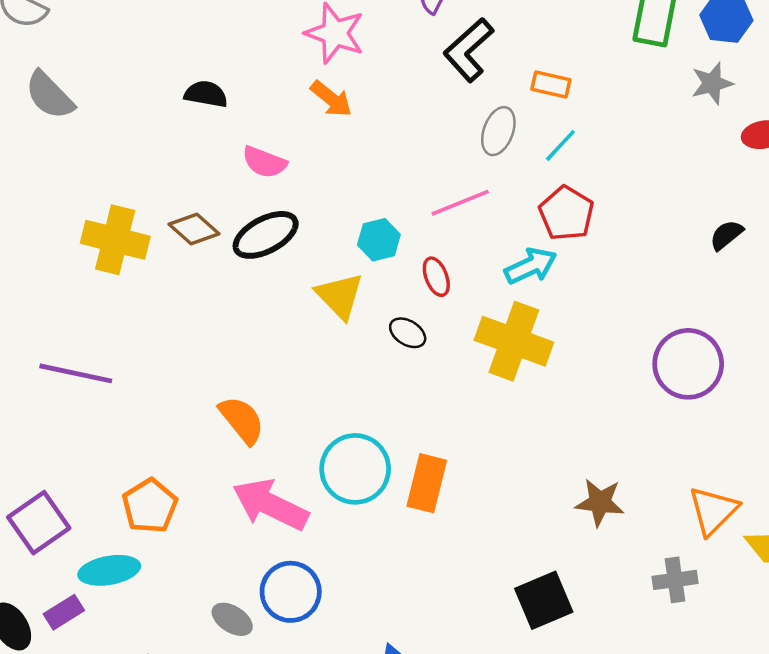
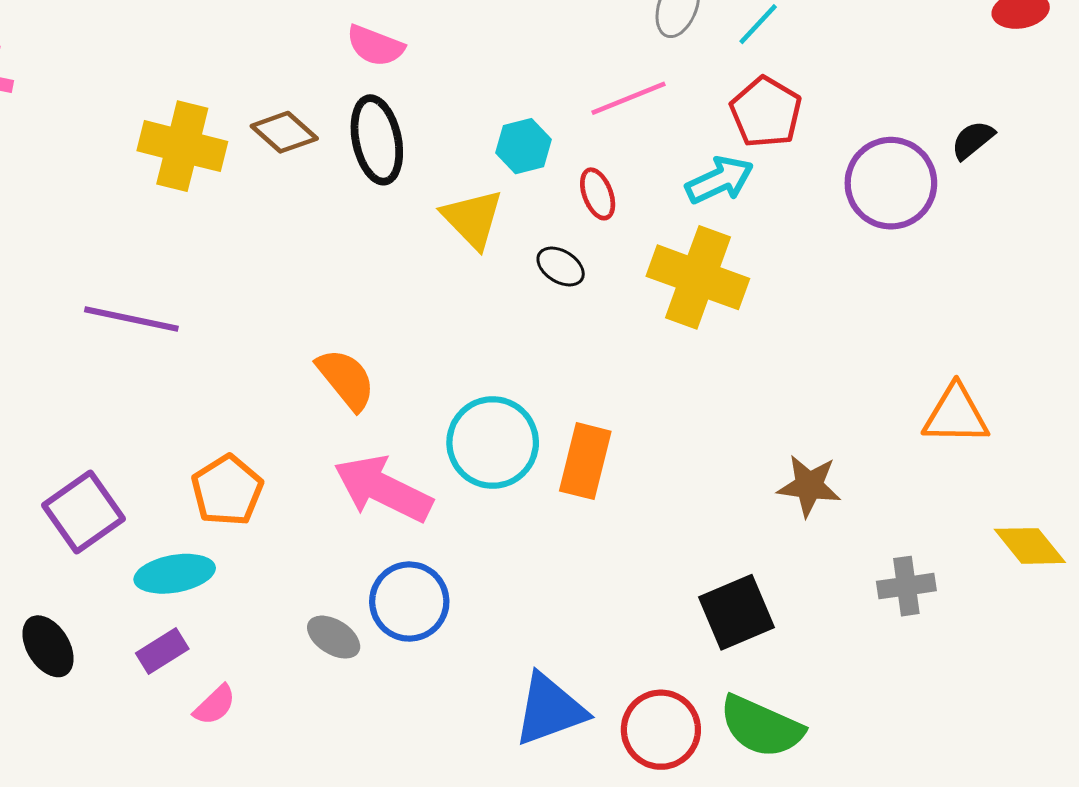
black ellipse: (266, 235) -> (377, 140), turned -74
purple circle: (688, 364) -> (891, 183), moved
orange triangle: (713, 511) -> (956, 415), moved, turned 46
purple rectangle: (64, 612) -> (162, 651), moved

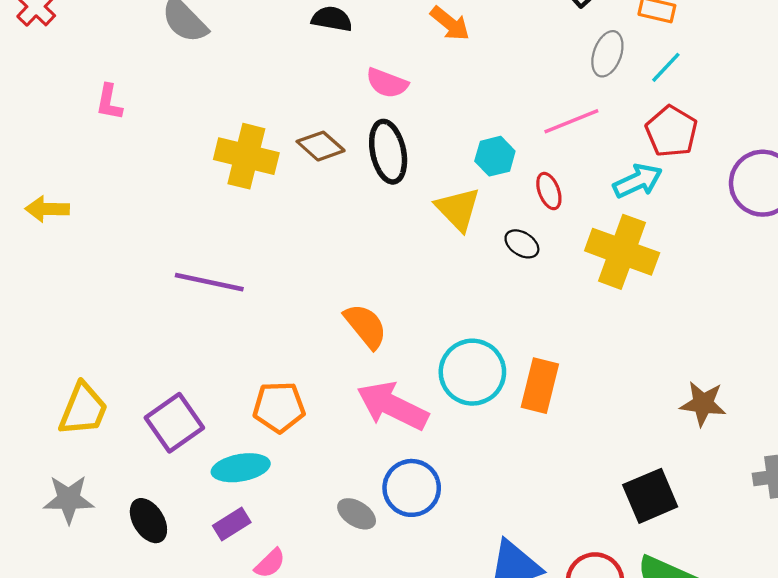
orange pentagon: (227, 490) -> (279, 407), turned 30

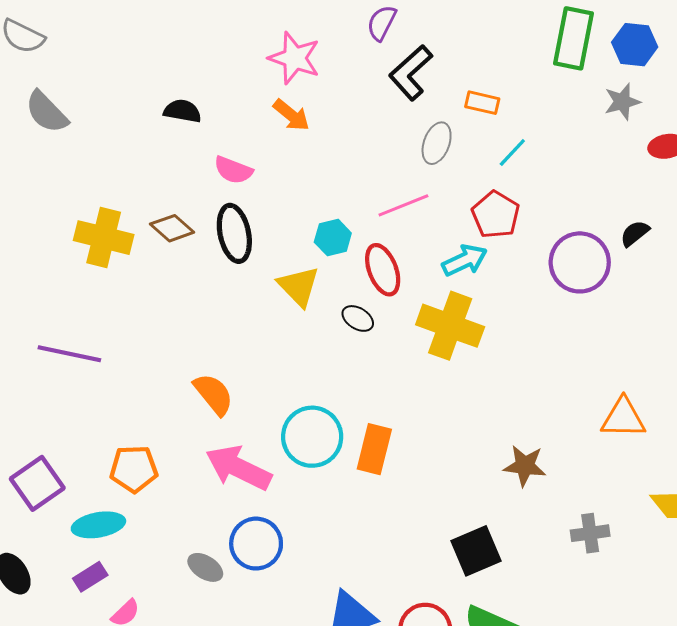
cyan line: (666, 67) -> (512, 152), moved
red ellipse: (549, 191) -> (383, 270), size x1.5

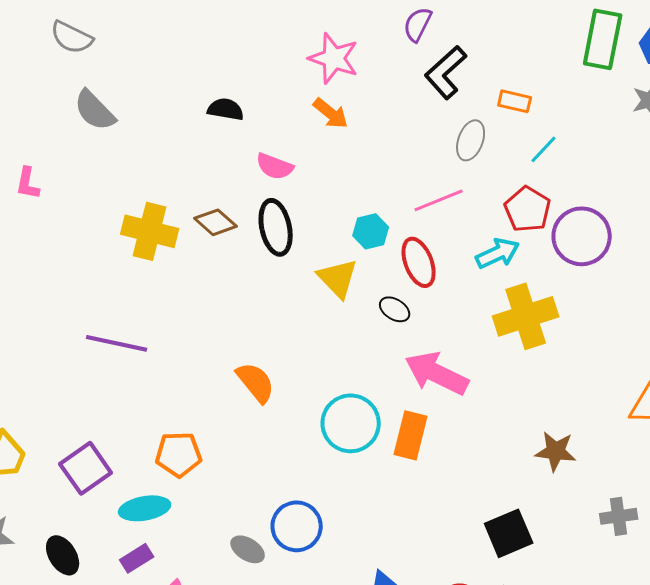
purple circle: (580, 262) -> (582, 236), moved
yellow cross: (450, 326) -> (526, 316), moved, turned -38
pink arrow: (238, 468) -> (437, 373), moved

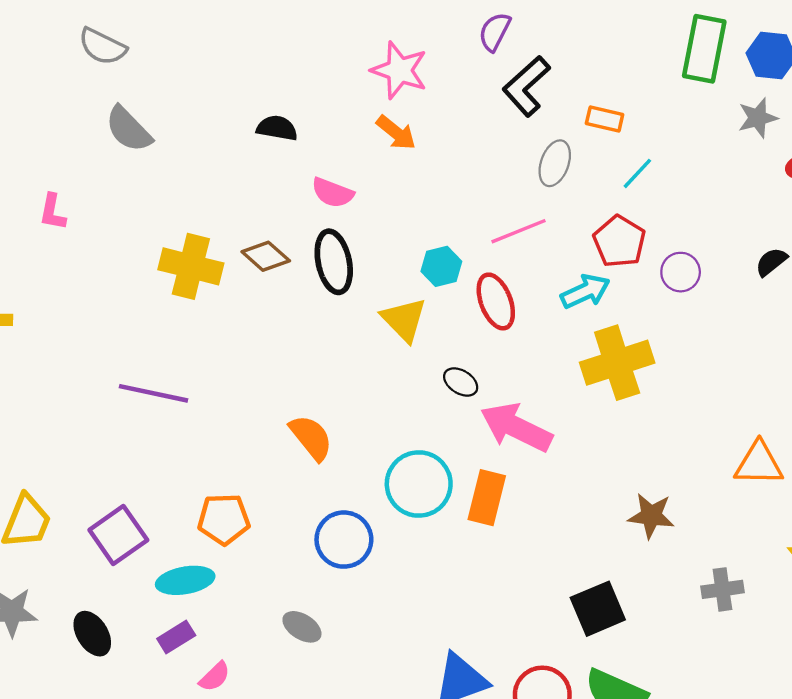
purple circle: (582, 236) -> (681, 272), size x0.6
black ellipse: (395, 309) -> (461, 382), moved
blue circle: (297, 526) -> (344, 540), moved

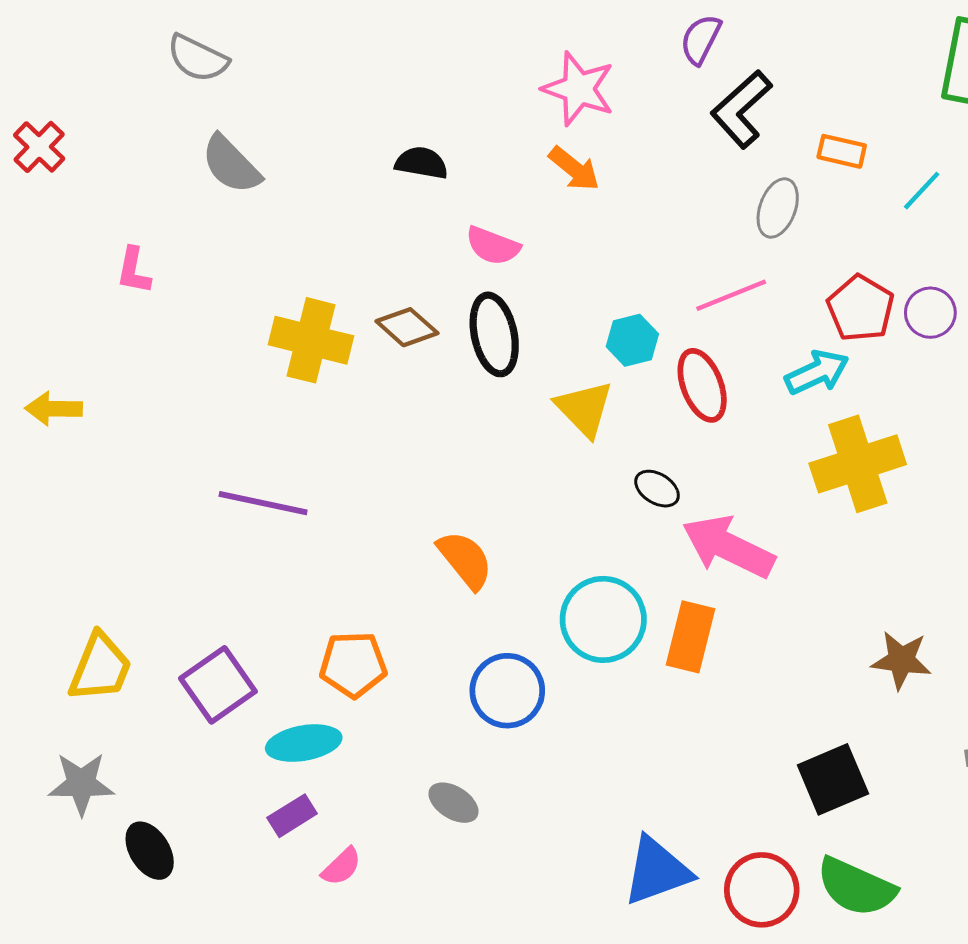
cyan line: (637, 173) -> (922, 191), moved
purple circle: (681, 272) -> (930, 313), moved
black ellipse: (92, 634) -> (150, 851), moved

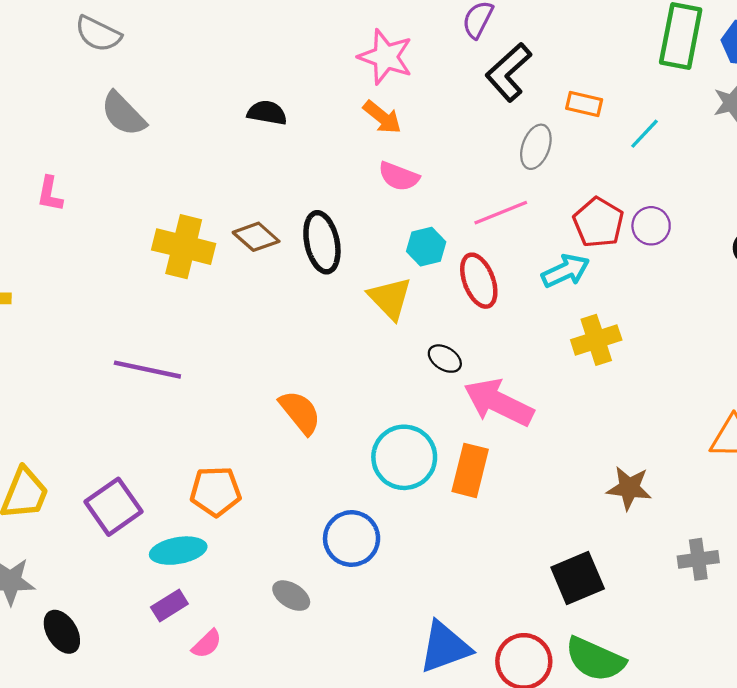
pink semicircle: (493, 246) -> (399, 176), moved
yellow cross: (858, 464) -> (596, 340), size x0.7
blue circle: (507, 691) -> (352, 539), moved

